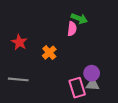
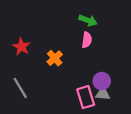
pink semicircle: (72, 29) -> (87, 40), moved
gray line: (18, 79) -> (20, 88), turned 54

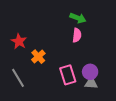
orange cross: (55, 58) -> (38, 57), moved
pink rectangle: (86, 97) -> (68, 75), moved

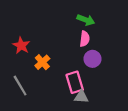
purple circle: (90, 72) -> (93, 59), moved
gray triangle: (91, 83) -> (81, 97), moved

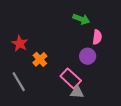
pink semicircle: (85, 39) -> (97, 37), moved
pink rectangle: (75, 82) -> (71, 78), turned -30

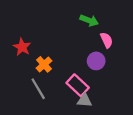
pink semicircle: (97, 37) -> (107, 40), turned -32
gray line: (19, 82) -> (38, 89), moved

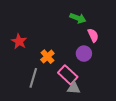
orange cross: (44, 64) -> (47, 57), moved
gray line: (38, 89) -> (33, 78), turned 48

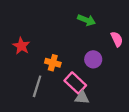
pink semicircle: (93, 35) -> (117, 39), moved
orange cross: (47, 57) -> (53, 63), turned -32

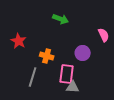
green arrow: (86, 20) -> (61, 19), moved
pink rectangle: (75, 83) -> (67, 74), turned 54

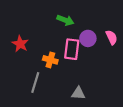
purple circle: (83, 53) -> (88, 38), moved
pink rectangle: (67, 74) -> (72, 49), moved

